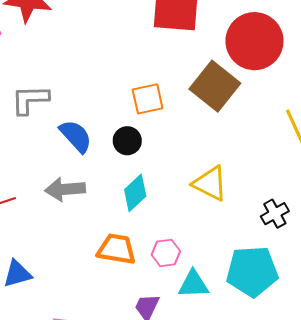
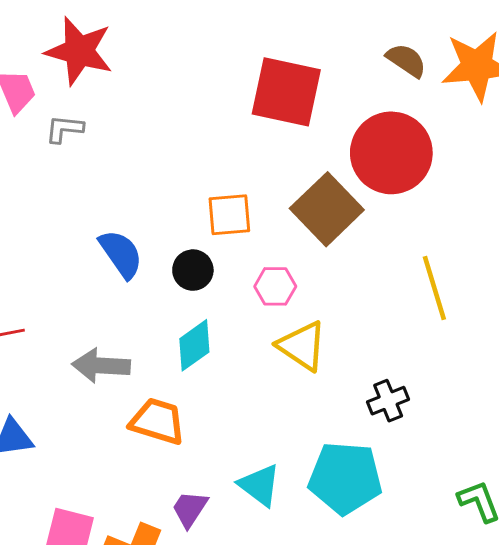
gray L-shape: (30, 100) -> (64, 129), moved, size x0.7
gray arrow: (65, 189) -> (101, 366), moved
pink hexagon: (166, 253) -> (275, 286), moved
cyan triangle: (193, 284) -> (260, 485), turned 32

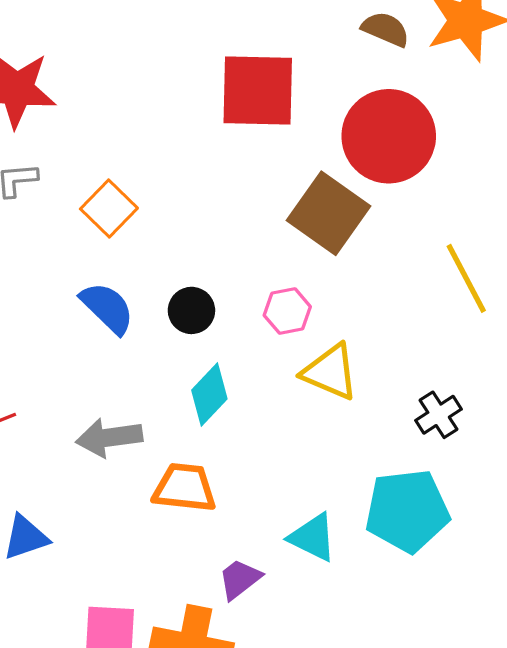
orange square: (229, 215) -> (109, 208), moved, turned -30
purple trapezoid: (190, 509) -> (240, 579), turned 30

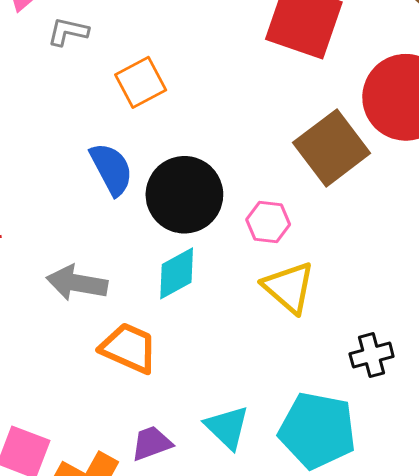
black circle: (191, 310) -> (184, 195), size x1.8

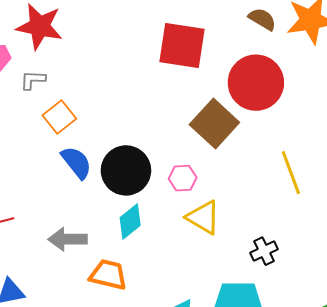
orange square: (141, 82) -> (59, 117), moved

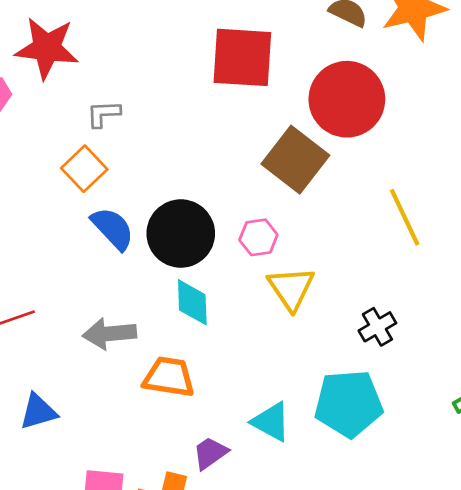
gray L-shape: (33, 80) -> (103, 114), moved
yellow triangle: (203, 217) -> (291, 288), turned 30
cyan diamond: (130, 222) -> (192, 302), turned -48

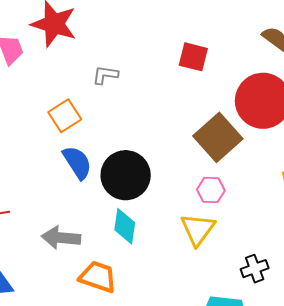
red square: (242, 57) -> (193, 57), size x0.6
gray L-shape: (103, 114) -> (105, 75), moved
pink hexagon: (258, 237) -> (211, 190), moved

